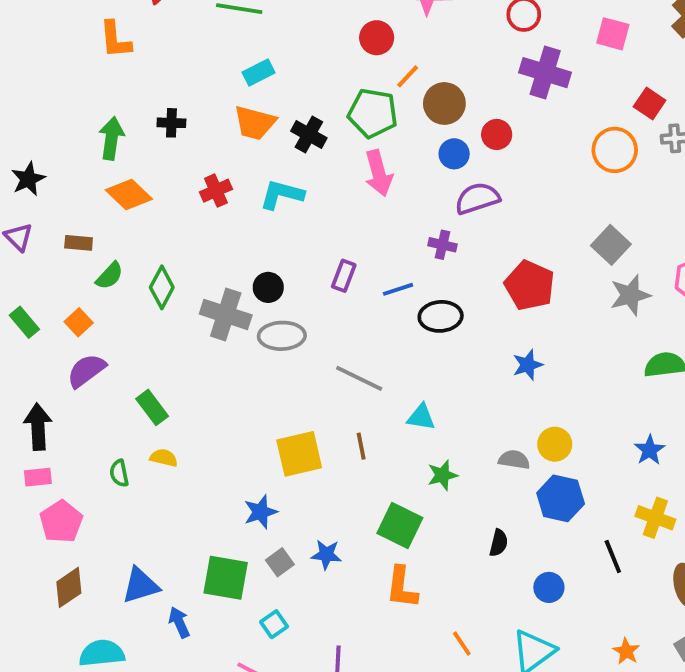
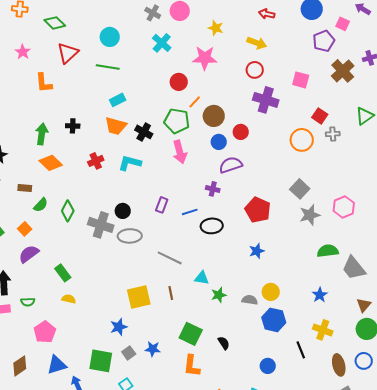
green semicircle: (119, 473) -> (28, 302), moved, turned -80
green star: (442, 475) -> (219, 295), moved
pink pentagon: (61, 522) -> (45, 332), moved
black semicircle: (499, 543) -> (224, 343), moved, turned -48

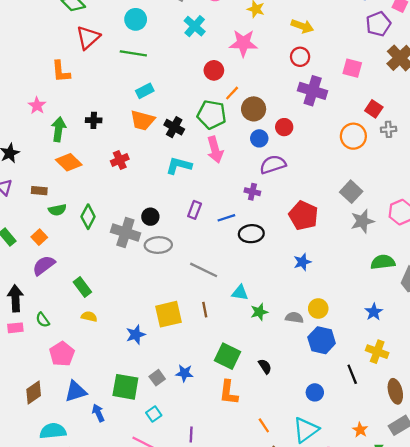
pink star: (23, 52) -> (37, 106), moved
cyan L-shape: (130, 163) -> (179, 166), moved
green semicircle: (41, 205) -> (57, 210), turned 35
green semicircle: (28, 302) -> (43, 320), turned 56
blue star: (119, 327) -> (136, 335), moved

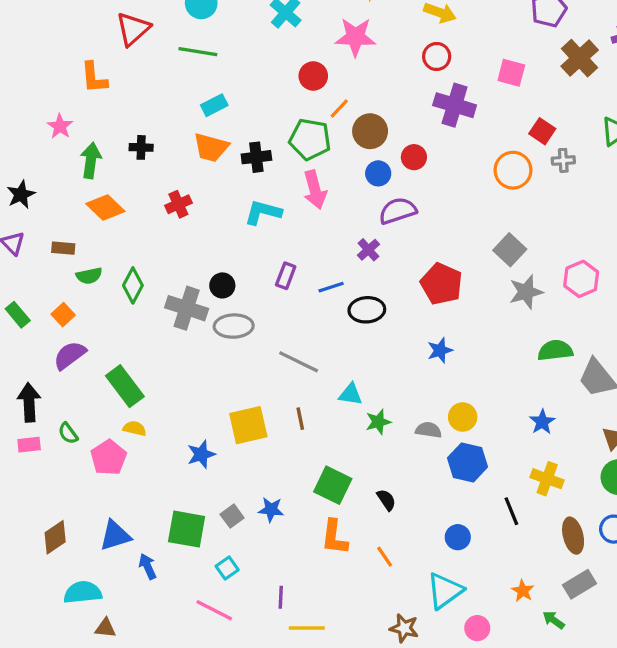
black cross: (174, 127) -> (256, 157), turned -36
purple cross: (252, 192) -> (368, 250), turned 35
green rectangle: (82, 287) -> (125, 386), size x1.4
pink pentagon: (62, 354) -> (109, 458), moved
orange line: (264, 425) -> (385, 557), moved

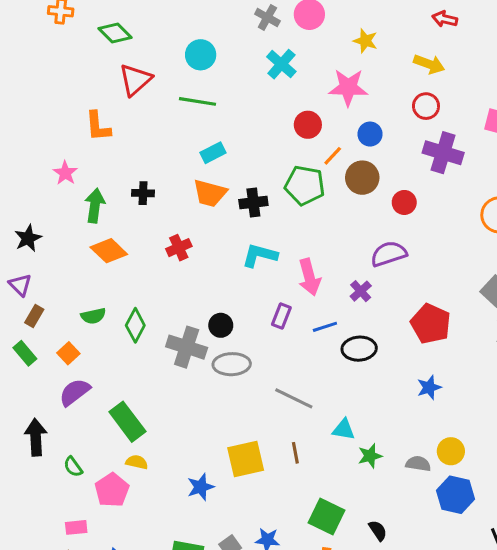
blue circle: (378, 173) -> (370, 134), moved
pink arrow: (315, 190) -> (309, 277), moved
brown rectangle: (63, 248) -> (34, 316), moved, turned -65
pink rectangle: (29, 445) -> (76, 527), moved

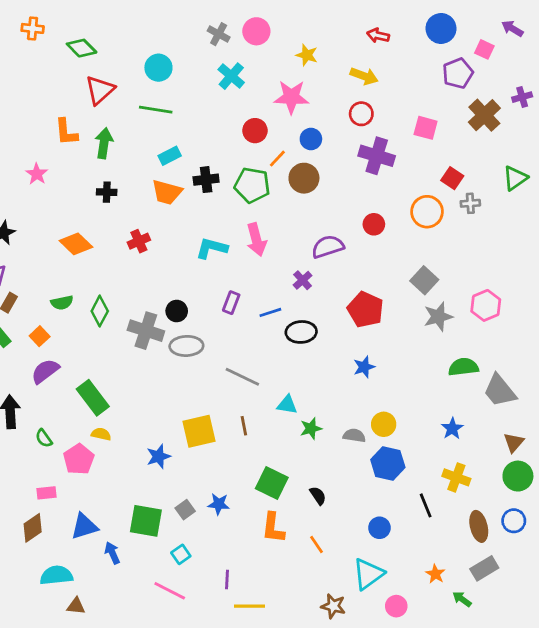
black cross: (253, 202) -> (206, 180), moved
red circle: (404, 202) -> (374, 224), moved
green arrow: (95, 206) -> (104, 143), moved
pink arrow: (309, 277) -> (256, 240), moved

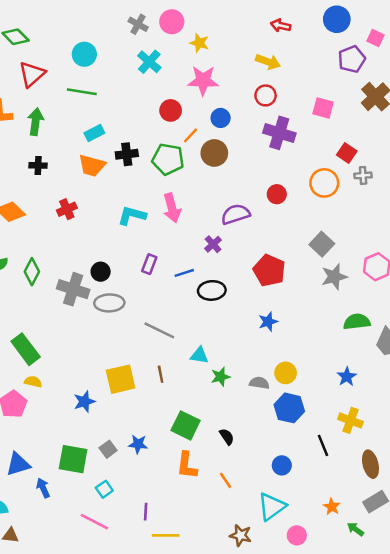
yellow star: (307, 55) -> (199, 43), moved

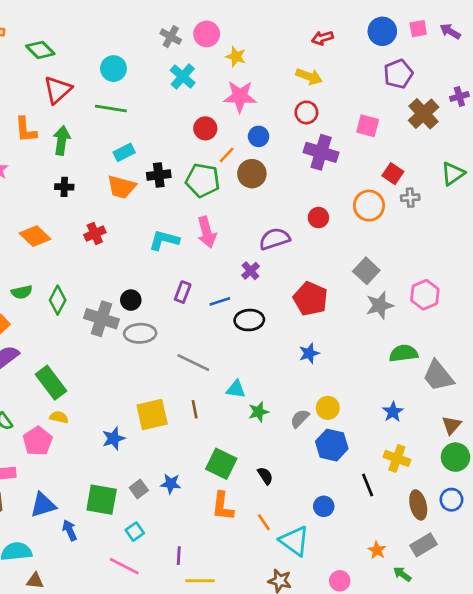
red arrow: (281, 25) -> (322, 38), turned -30
pink square: (376, 38) -> (418, 29), moved, turned -35
gray semicircle: (259, 383) -> (300, 418), turned -54
cyan triangle: (272, 507) -> (294, 541), moved, turned -48

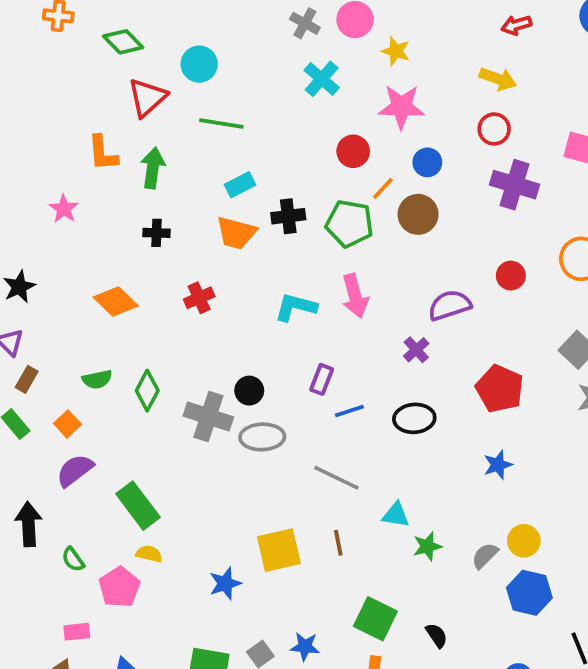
cyan circle: (113, 69) -> (199, 64), moved
blue line: (220, 301) -> (349, 411), moved

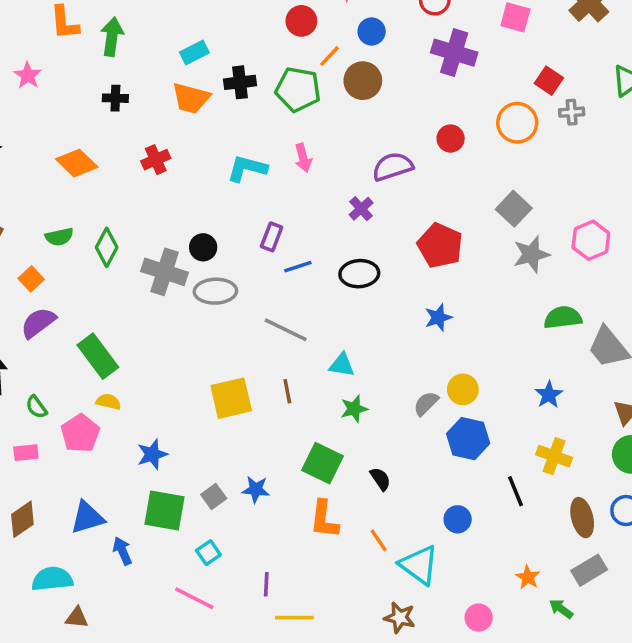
pink arrow: (355, 296) -> (303, 158), size x0.7
green star: (427, 546) -> (354, 409), moved
blue star: (225, 583) -> (152, 454), moved
pink rectangle: (77, 632) -> (26, 453), moved

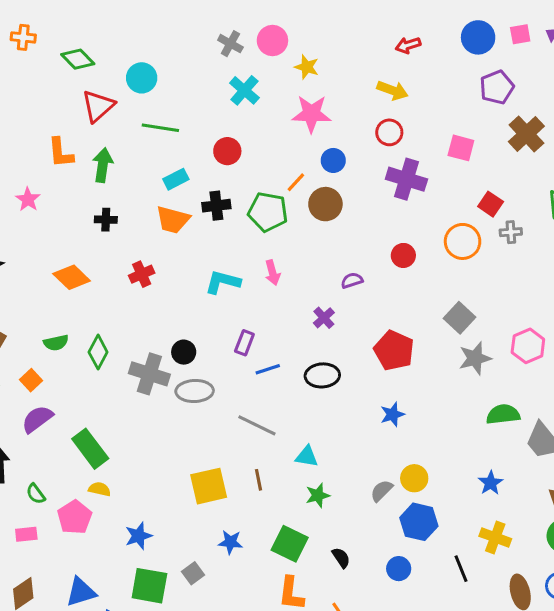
red circle: (301, 21) -> (227, 151), moved
purple semicircle: (393, 167) -> (352, 280), size x0.6
blue star: (256, 489) -> (230, 542), moved
blue circle: (458, 519) -> (399, 569), moved

